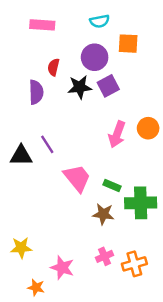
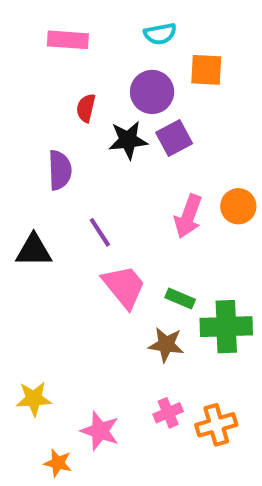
purple semicircle: (36, 92) -> (60, 170), moved
purple line: (47, 144) -> (100, 232), moved

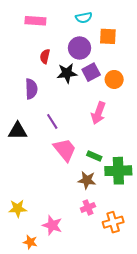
orange circle: (238, 206) -> (114, 79), moved
pink cross: (168, 413) -> (88, 207), moved

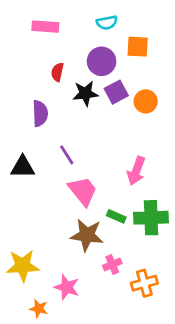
pink arrow: (98, 113) -> (136, 171), moved
green rectangle: (94, 156) -> (116, 216), moved
brown star: (87, 180) -> (87, 235), moved, size x1.4
yellow star: (18, 208) -> (23, 266), size x1.4

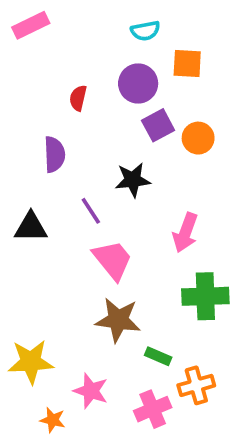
pink rectangle: (45, 27) -> (31, 25), moved, turned -30
black star: (85, 93) -> (133, 180), moved
green rectangle: (116, 216) -> (158, 356), moved
pink cross: (112, 264) -> (153, 409), moved, size x1.4

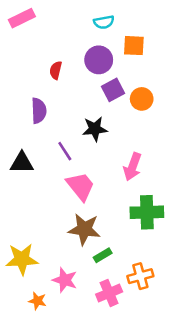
green rectangle: (158, 356) -> (103, 255), moved, turned -54

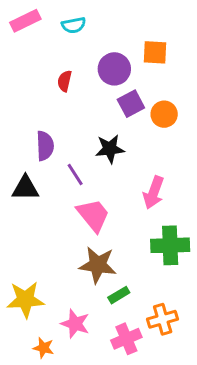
cyan semicircle: (104, 22) -> (74, 25), moved
purple semicircle: (39, 111) -> (45, 146), moved

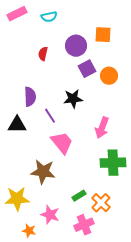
brown star: (98, 265) -> (43, 172), moved
orange cross: (163, 319) -> (101, 203), moved, turned -30

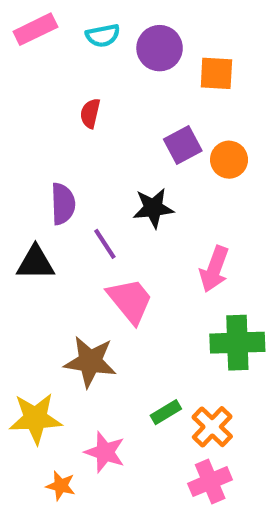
purple circle: (76, 46) -> (160, 48), moved
pink cross: (84, 225) -> (210, 482), moved

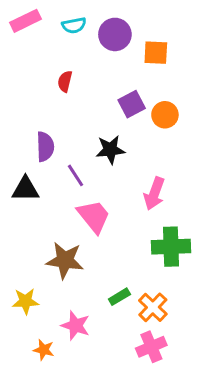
yellow star: (35, 418) -> (25, 301), size x0.7

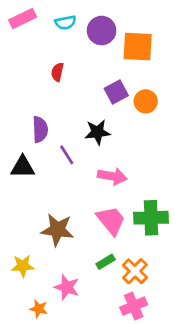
orange square: (156, 53) -> (138, 47), size x1.4
pink arrow: (154, 194) -> (112, 176), moved, turned -100
pink trapezoid: (94, 216) -> (111, 220), moved

